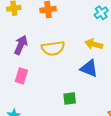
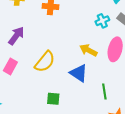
yellow semicircle: (53, 48) -> (45, 62), moved, turned -55

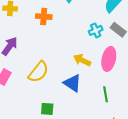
green line: (104, 92) -> (106, 94), moved

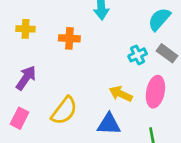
blue triangle: (73, 83) -> (109, 124), turned -30

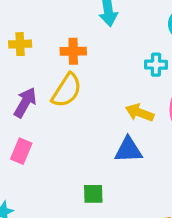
cyan cross: (138, 55) -> (156, 65), turned 30
yellow semicircle: (64, 111) -> (67, 90), moved

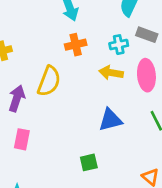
orange cross: (73, 51) -> (76, 45), moved
yellow arrow: (140, 113) -> (111, 73), moved

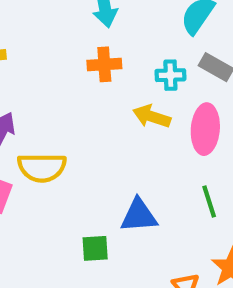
yellow semicircle: (49, 81) -> (42, 167), moved, turned 60
blue triangle: (110, 120) -> (139, 216), moved

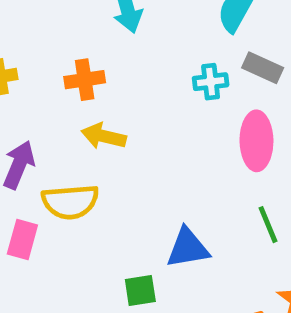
orange cross: (104, 64) -> (85, 80), moved
yellow arrow: (152, 116) -> (104, 136), moved

